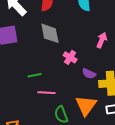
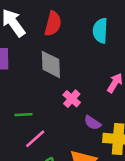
pink line: (46, 93) -> (35, 139), turned -54

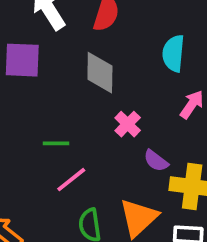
cyan semicircle: (100, 31) -> (173, 53), moved

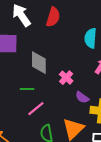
gray diamond: (100, 73) -> (39, 63), moved

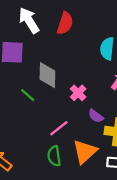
green line: (27, 89) -> (28, 95), moved, turned 40
pink line: (36, 109) -> (59, 128), moved

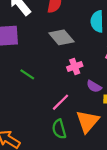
gray diamond: (47, 75) -> (61, 37), moved, turned -35
pink cross: (78, 93) -> (75, 67), turned 32

